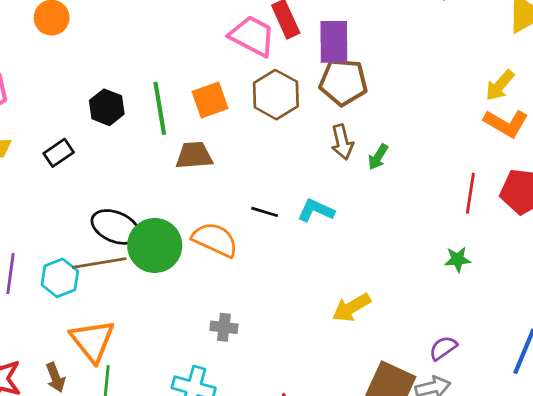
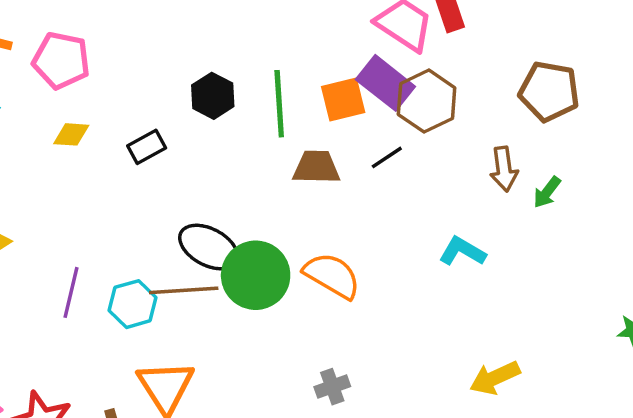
purple rectangle: (334, 42) -> (385, 83), moved, turned -57
brown pentagon: (343, 82) -> (549, 91), moved
black line: (265, 212) -> (387, 157), moved, turned -56
gray cross: (224, 327) -> (332, 387), turned -32

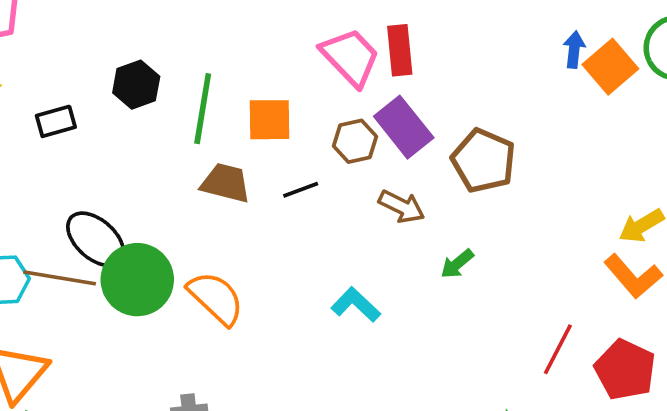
purple rectangle: (385, 83) -> (404, 127), moved
brown hexagon: (427, 101) -> (355, 141), size x0.7
brown arrow: (504, 169) -> (402, 207), moved, turned -69

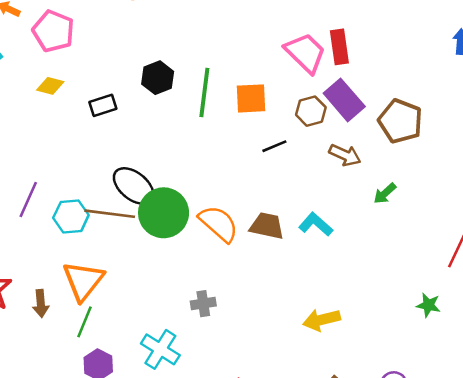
brown trapezoid: (226, 183) -> (267, 226), moved

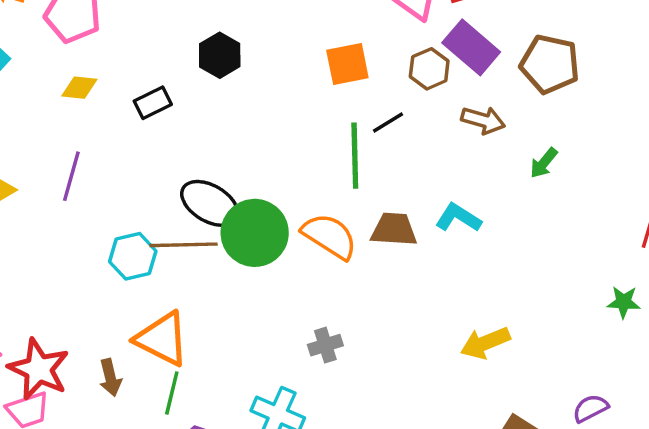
green line: (204, 93) -> (355, 156), moved
purple line: (28, 200) -> (71, 176), moved
orange triangle: (83, 281) -> (162, 339), turned -33

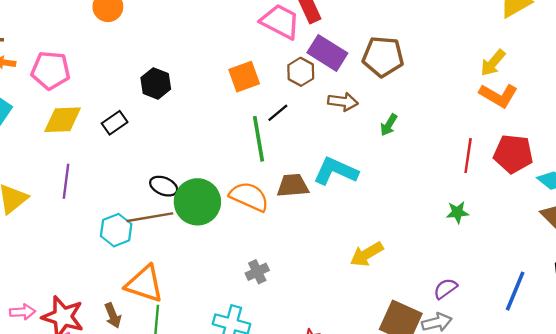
yellow diamond: (79, 88) -> (63, 120), size x1.6
black ellipse: (210, 203) -> (164, 186), size x0.7
cyan L-shape: (458, 218) -> (336, 171), size x1.4

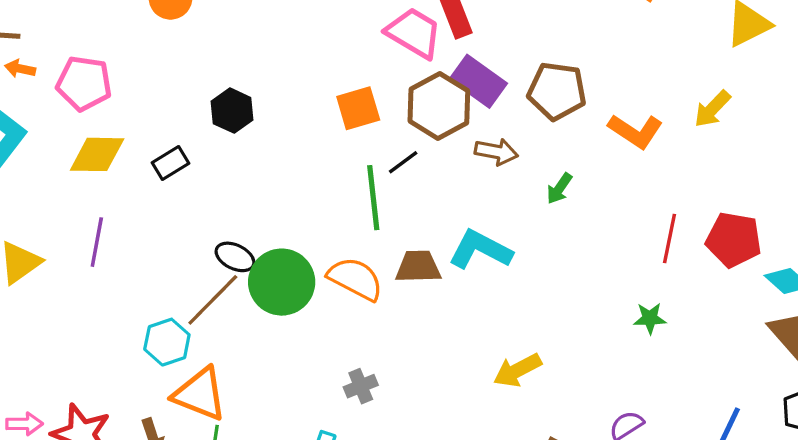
brown hexagon: (301, 72) -> (439, 106), size x1.6
orange L-shape: (498, 95) -> (636, 131), moved
brown line: (150, 217) -> (213, 300), turned -39
cyan hexagon: (116, 230) -> (167, 342), moved

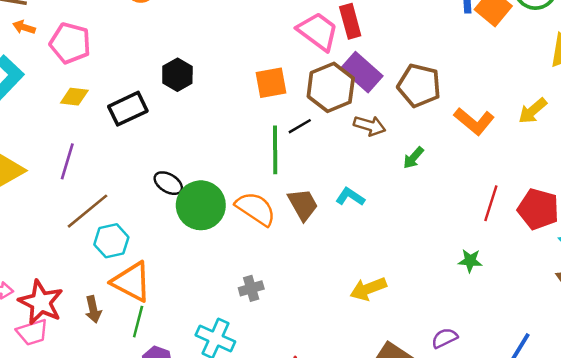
yellow diamond: (97, 154) -> (74, 97), size x0.7
black rectangle: (170, 163) -> (128, 109), size x1.4
cyan L-shape: (480, 250) -> (350, 197), size x0.6
brown trapezoid: (418, 267) -> (303, 205), turned 56
brown line: (213, 300) -> (88, 211), moved

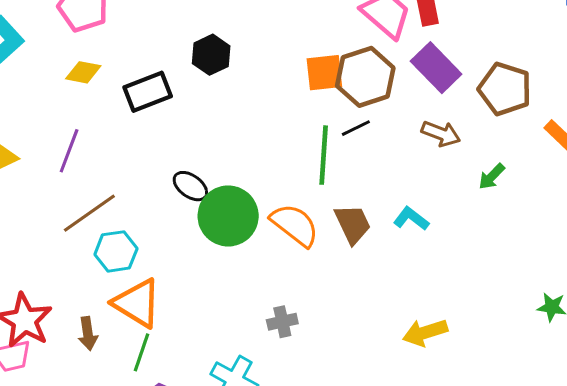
brown hexagon: (331, 87) -> (365, 77), moved

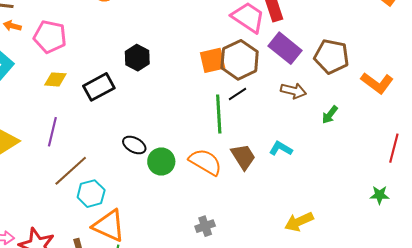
green circle: (228, 216) -> (161, 161), size x0.7

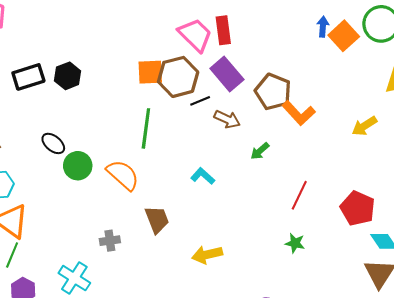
black hexagon: (137, 58) -> (68, 76), moved
orange L-shape: (377, 83) -> (299, 113), moved
black line: (238, 94) -> (200, 101), moved
red line: (394, 148) -> (299, 195), moved
brown trapezoid: (243, 157) -> (157, 219), moved

